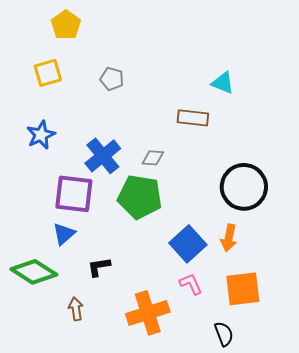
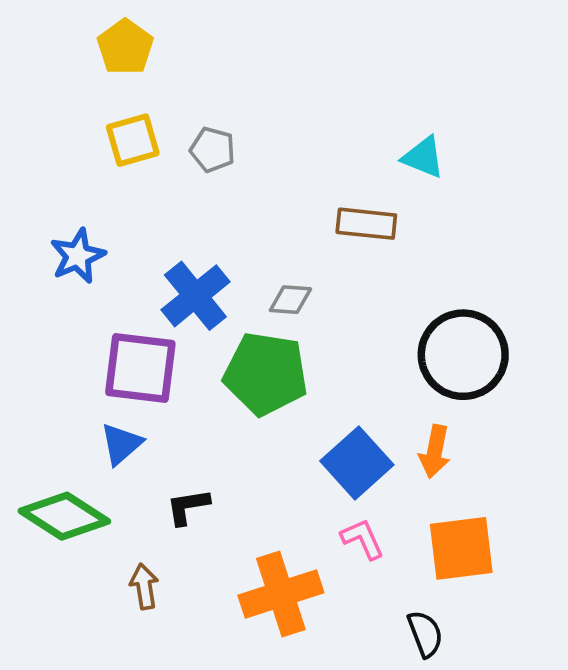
yellow square: (48, 73) -> (133, 140), moved

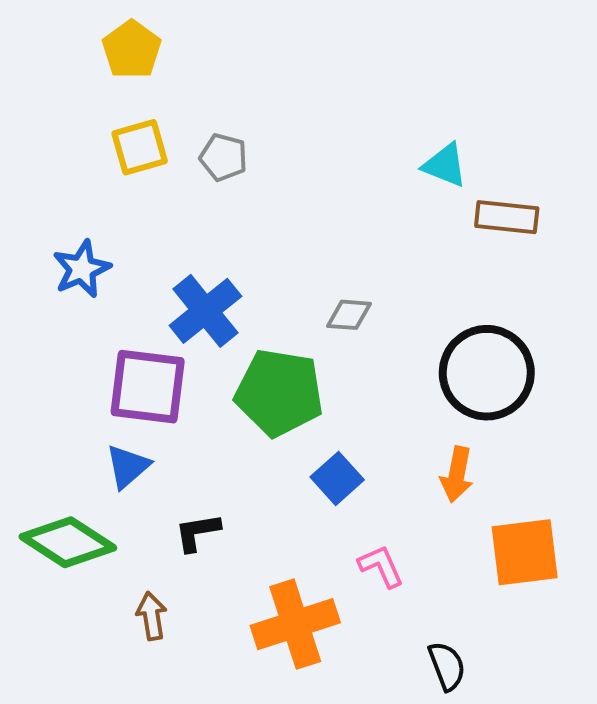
brown rectangle: (366, 224) -> (507, 217), moved
gray diamond: (290, 300) -> (349, 315), moved
blue square: (357, 463) -> (337, 478), moved, size x0.7
orange square: (461, 548) -> (525, 552), moved

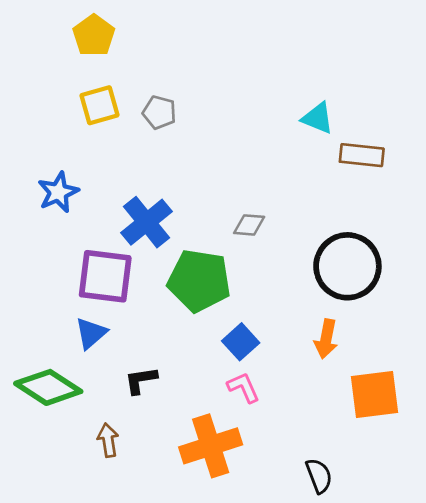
pink L-shape: (381, 566) -> (243, 387), moved

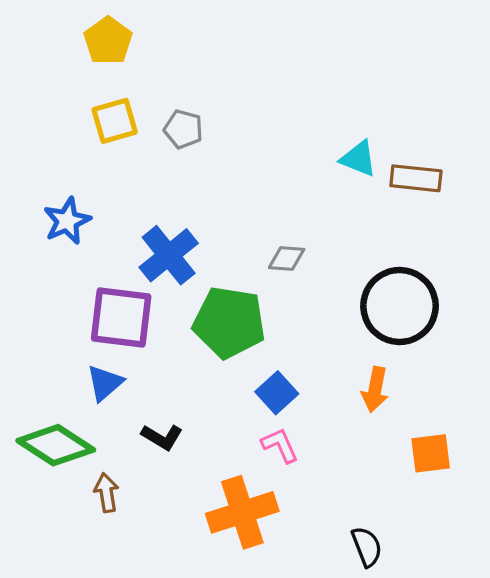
cyan triangle: (318, 118) -> (359, 159), moved
black L-shape: (141, 380) -> (162, 437), turned -140
orange square: (375, 395) -> (431, 453), size x0.7
brown arrow: (108, 440) -> (106, 493), moved

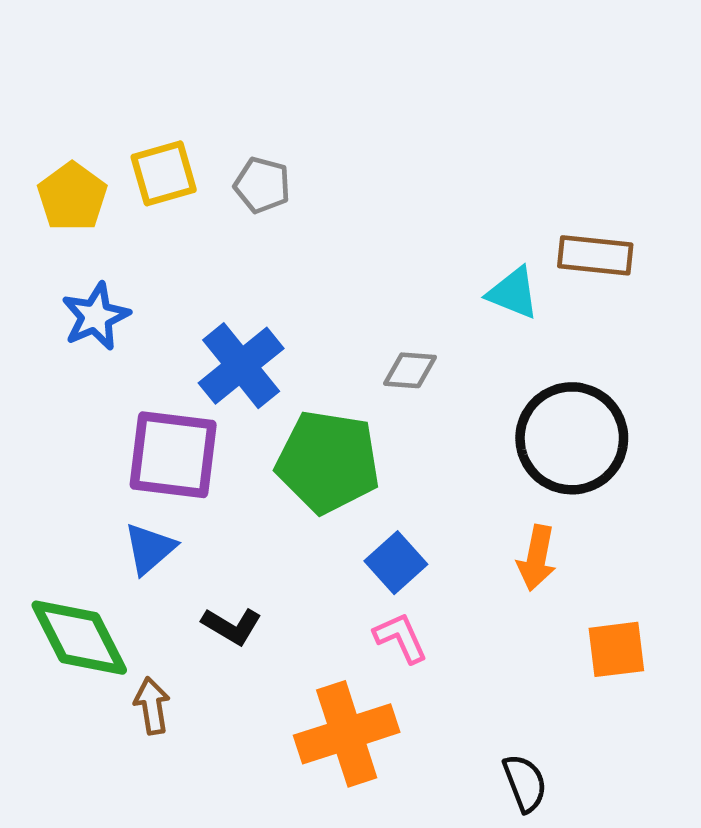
yellow pentagon: (108, 41) -> (72, 197), moved
cyan triangle: (359, 159) -> (513, 293), moved
green diamond: (56, 445) -> (79, 638), turned 30

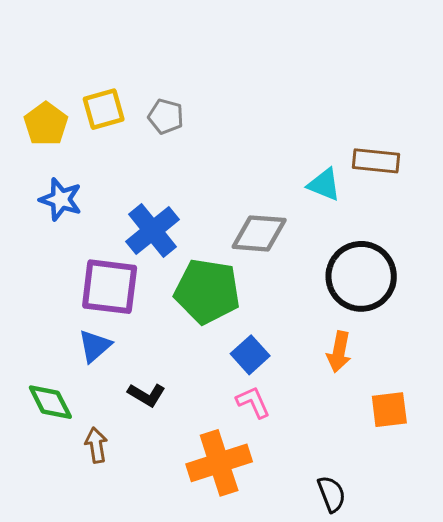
blue star: (96, 316) -> (61, 199), turned -30
gray diamond: (410, 370) -> (259, 233), size x1.6
green diamond: (79, 638) -> (50, 402), size x0.7

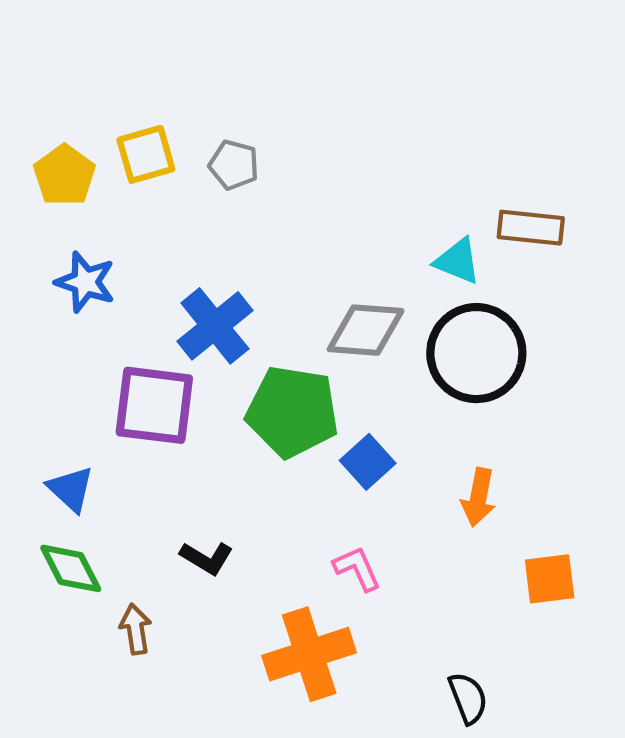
black circle: (361, 276) -> (476, 353), moved
blue triangle: (95, 346) -> (71, 489), moved, turned -36
blue square: (250, 355) -> (368, 462), moved

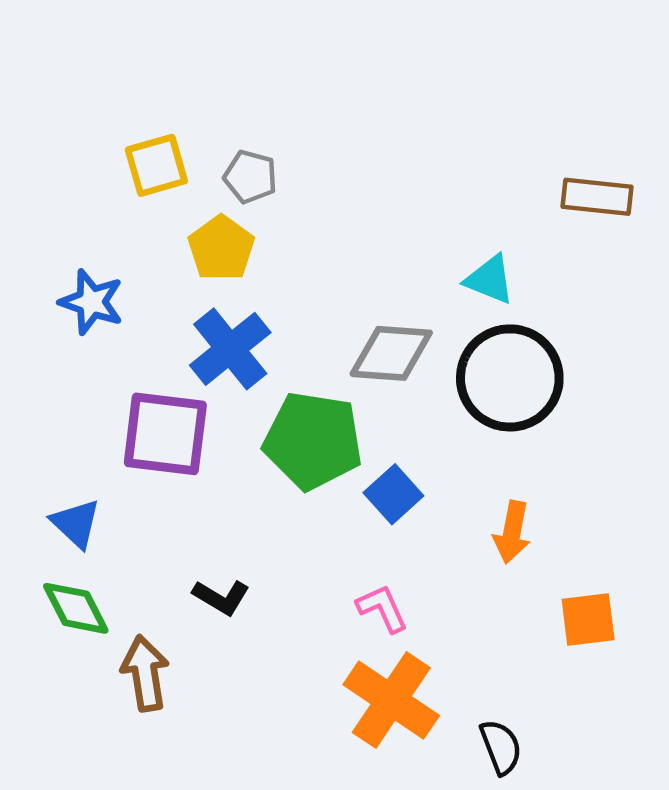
yellow pentagon: (64, 175) -> (221, 248), moved
brown rectangle: (531, 228) -> (597, 197), moved
brown arrow: (136, 629) -> (145, 673), size x1.4
orange cross: (309, 654) -> (391, 700), moved, turned -38

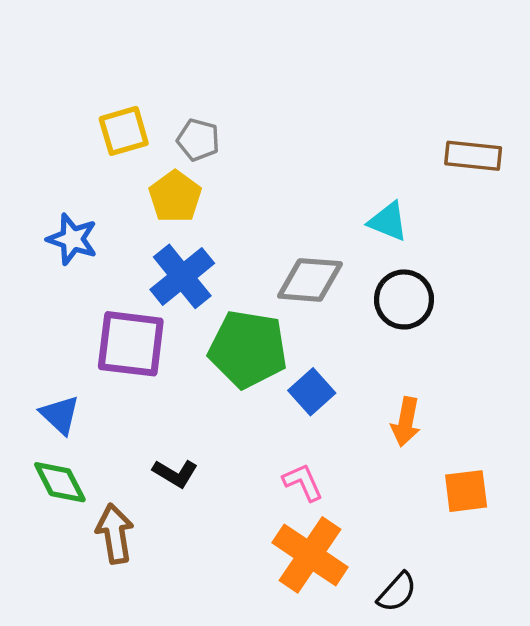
black circle: (510, 378) -> (404, 299), size x0.7
black semicircle: (501, 747) -> (397, 592), turned 63

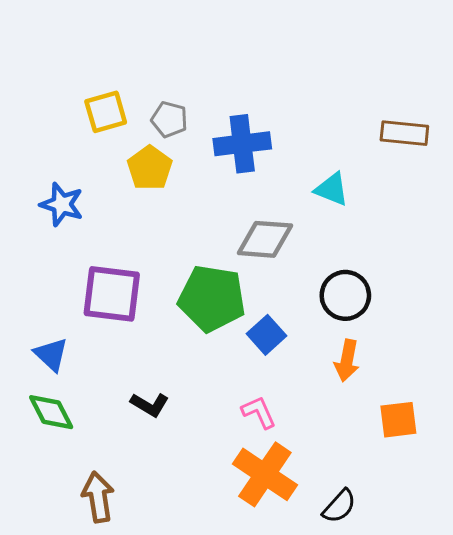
blue cross: (182, 276) -> (242, 144), moved, turned 32
black circle: (404, 299) -> (345, 295), moved
brown arrow: (115, 534) -> (98, 497), moved

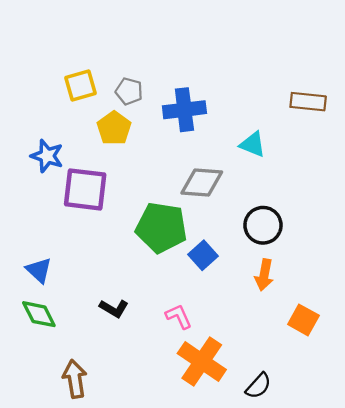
purple square: (112, 294) -> (85, 189), moved
pink L-shape: (259, 412) -> (179, 316), moved
orange square: (398, 420) -> (303, 320), turned 36

